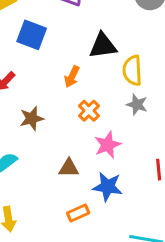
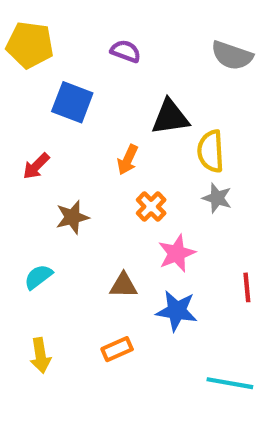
orange rectangle: (78, 213) -> (117, 349), moved

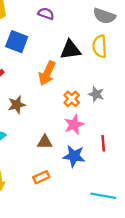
yellow semicircle: (211, 151) -> (100, 46), moved
orange arrow: (128, 160) -> (47, 73), size x1.5
orange cross: (151, 207) -> (72, 99), moved
red line: (247, 287) -> (103, 143), moved

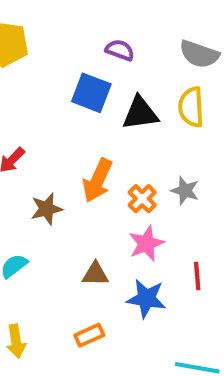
purple semicircle: (46, 14) -> (120, 50), moved
blue square: (17, 42) -> (91, 93), moved
orange arrow: (47, 73) -> (97, 180), moved

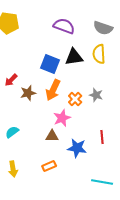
purple semicircle: (120, 50) -> (64, 26), size x1.5
blue square: (91, 93) -> (50, 64), moved
brown star: (47, 209) -> (28, 93), moved
pink star: (146, 244) -> (62, 118), moved

